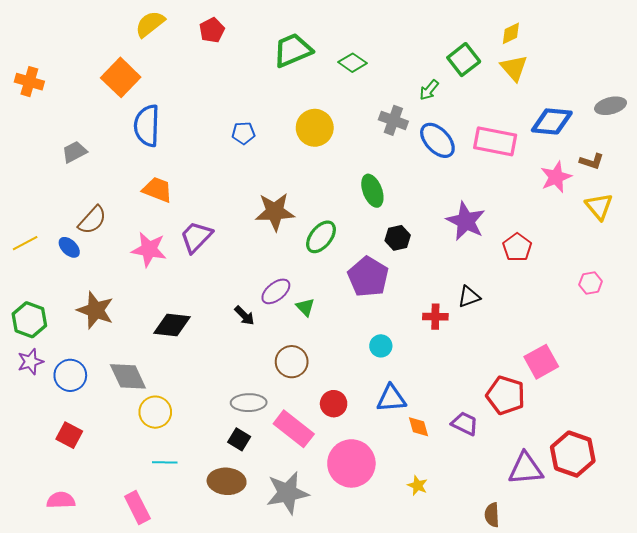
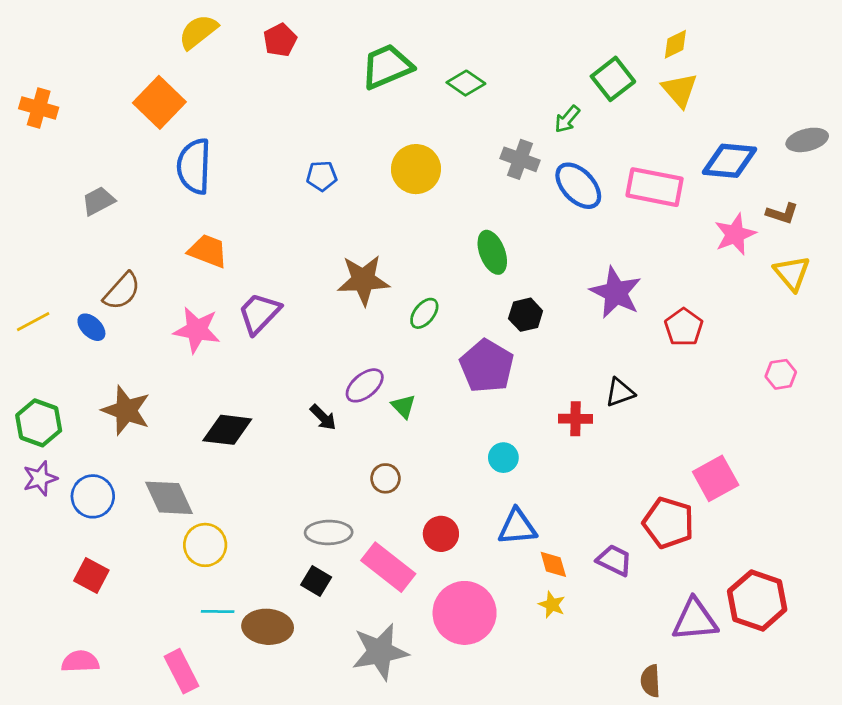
green ellipse: (321, 237) -> (424, 313), size x0.7
brown circle: (292, 362) -> (385, 478), size x0.7
brown ellipse: (227, 481) -> (268, 627), moved
yellow star: (418, 485) -> (552, 605), moved

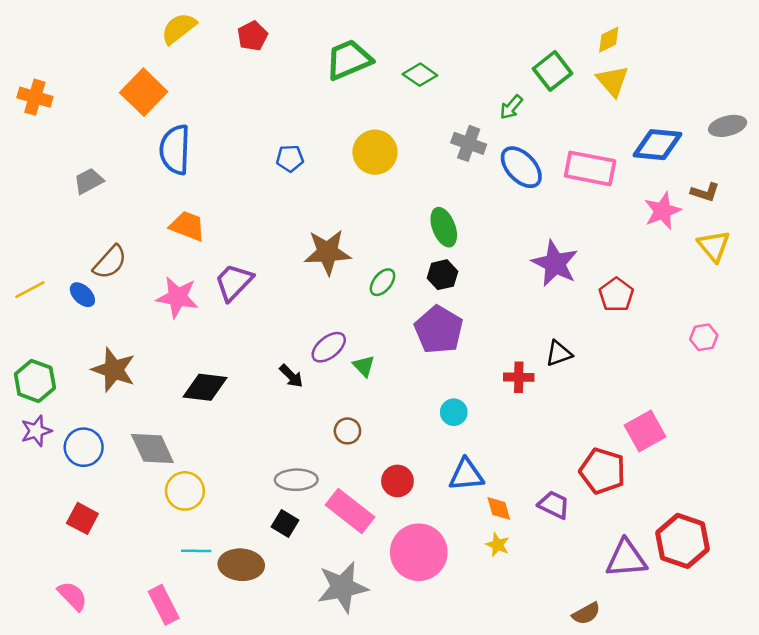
black hexagon: (526, 315) -> (442, 275), moved
pink semicircle: (80, 661) -> (72, 596), turned 48
brown semicircle: (650, 681) -> (586, 613), turned -116

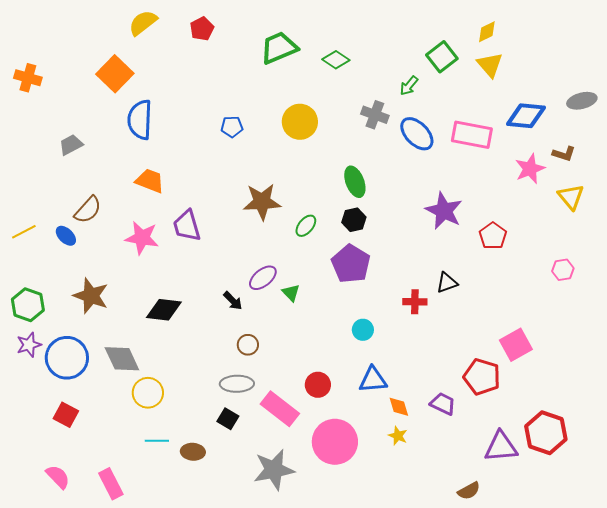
purple trapezoid: (234, 282) -> (187, 226), turned -60
brown circle: (347, 431) -> (248, 345), moved
blue circle: (84, 447) -> (67, 358), size x1.4
brown ellipse: (241, 565) -> (193, 452), size x0.7
pink rectangle: (164, 605) -> (111, 484), moved

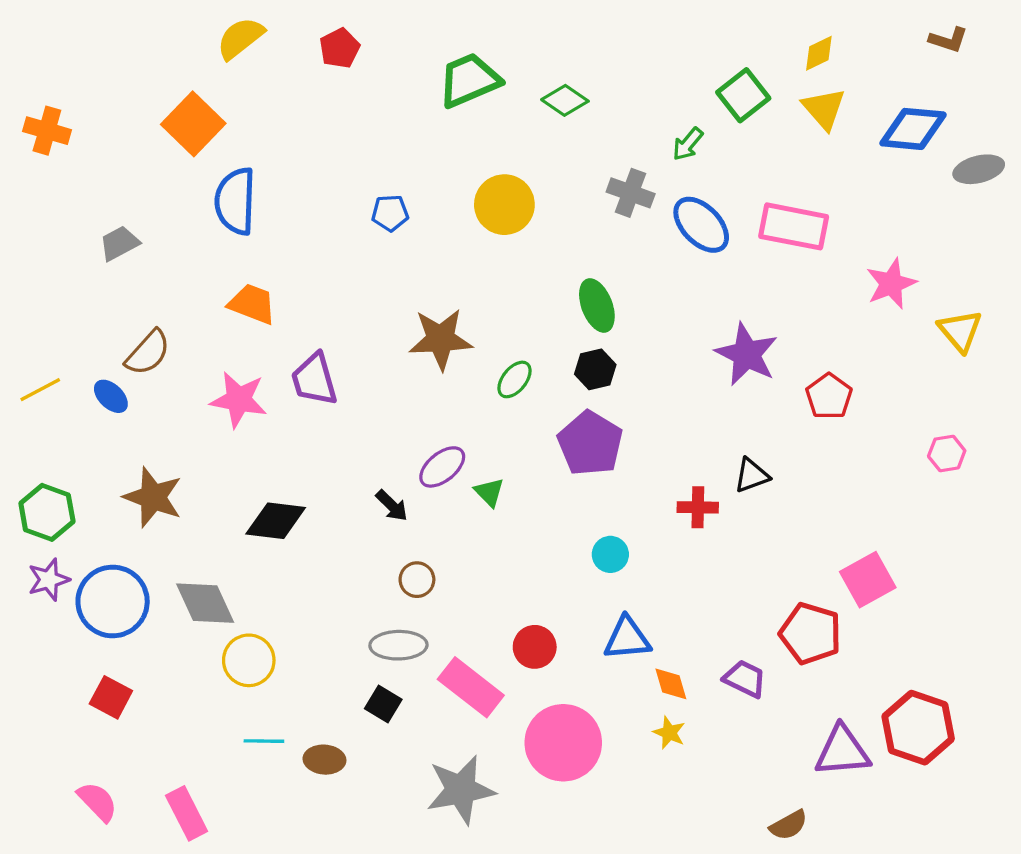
blue diamond: (526, 116) -> (913, 129), moved
brown L-shape: (564, 154) -> (948, 40), moved

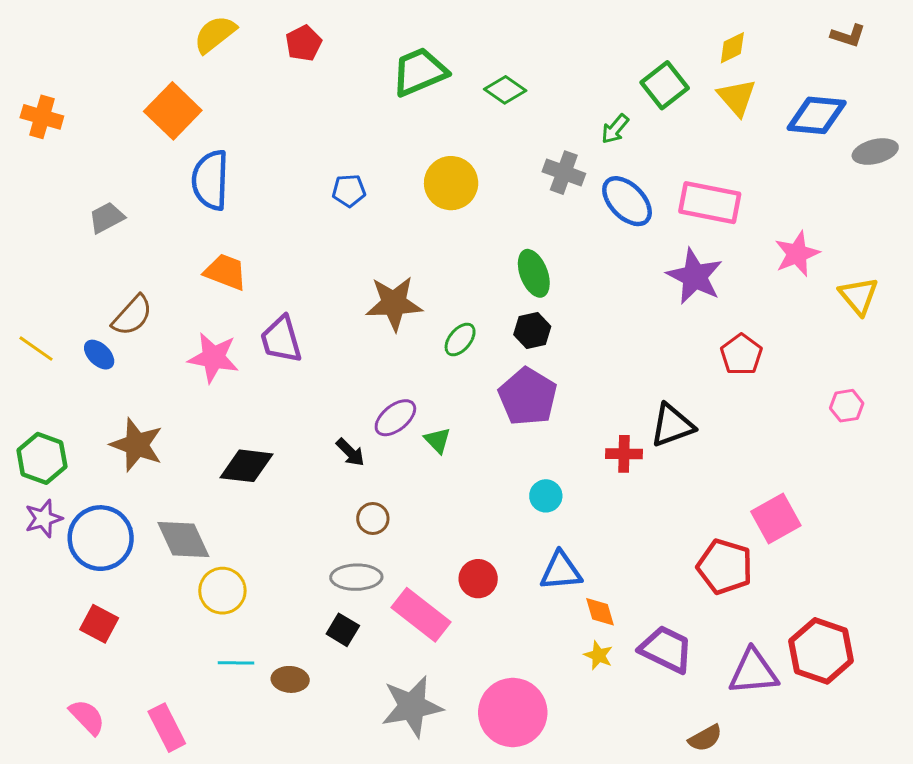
purple star: (747, 354) -> (695, 276), moved
yellow line: (40, 390) -> (36, 349), turned 63
black triangle: (752, 475) -> (672, 425), size x1.4
purple trapezoid: (745, 679) -> (666, 649), moved, size x1.4
pink circle: (563, 743) -> (513, 713), moved

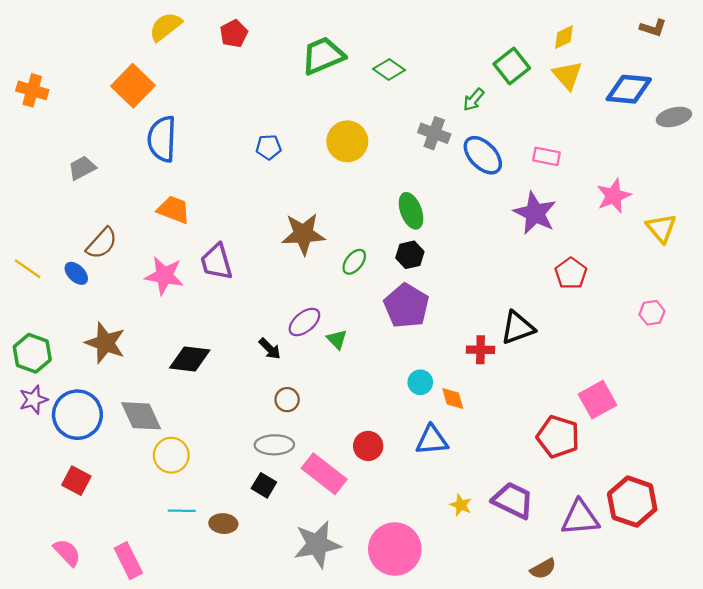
pink rectangle: (710, 203) -> (547, 156), size x0.6
orange diamond: (600, 612) -> (453, 398), moved

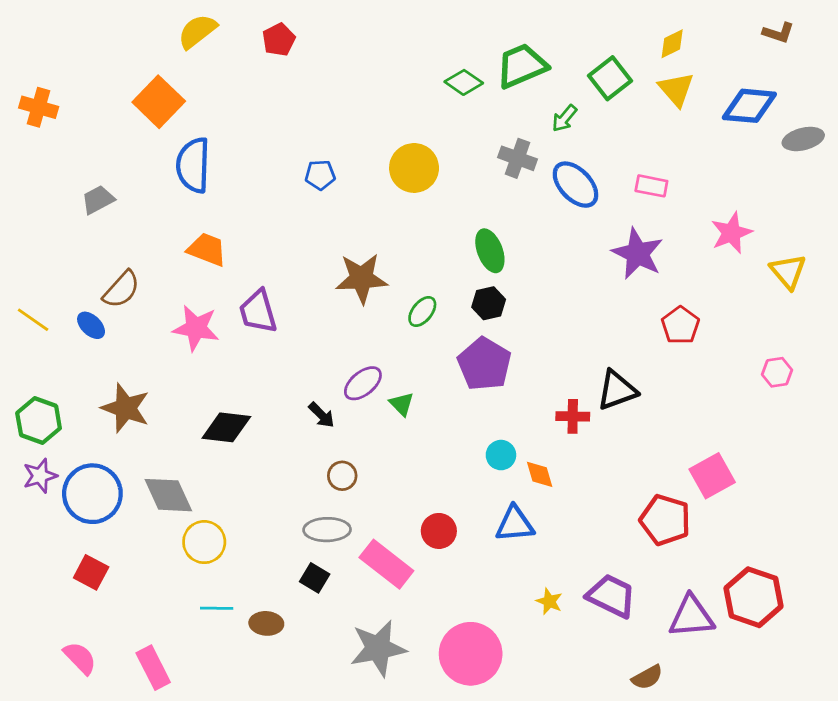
green trapezoid: (323, 56) -> (522, 66), moved

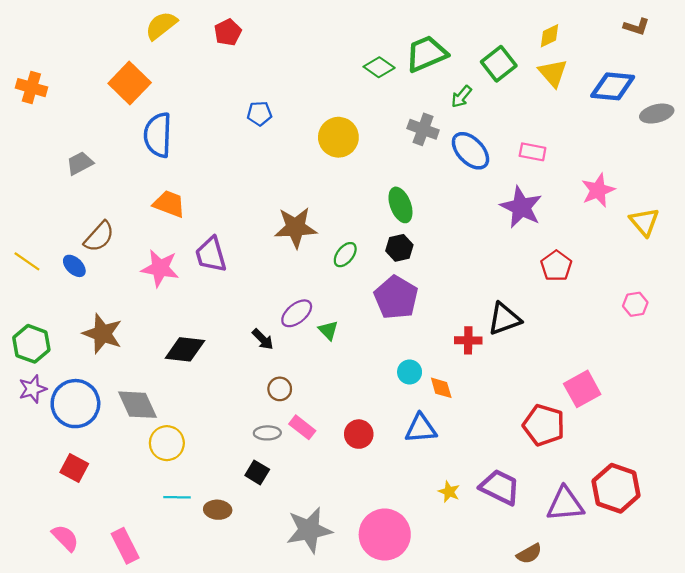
blue pentagon: (320, 175) -> (259, 114), moved
gray ellipse: (327, 530) -> (267, 433), size x0.7
pink rectangle: (386, 564) -> (302, 427), moved, size x0.6

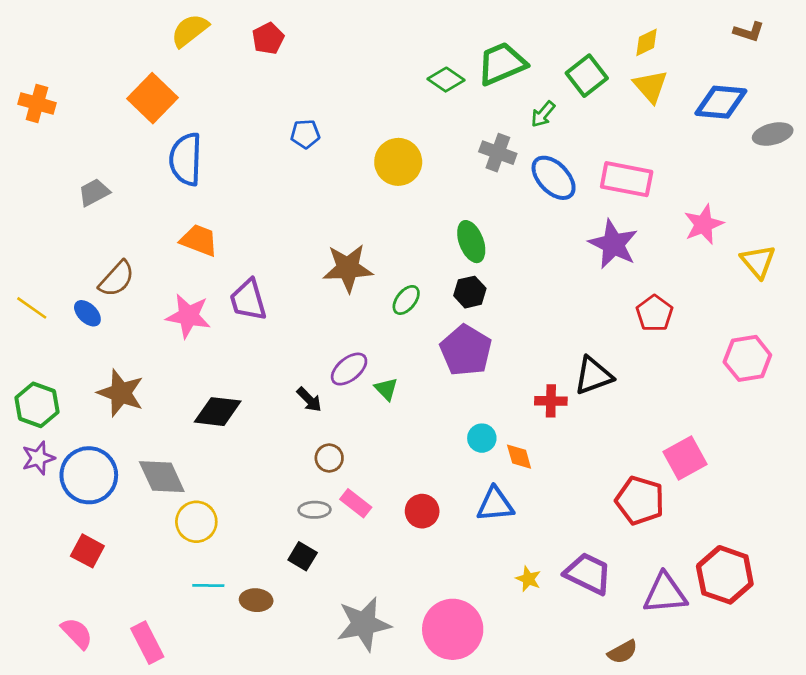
pink rectangle: (533, 152) -> (627, 179), size x1.6
pink hexagon: (635, 304) -> (747, 358), size x1.6

